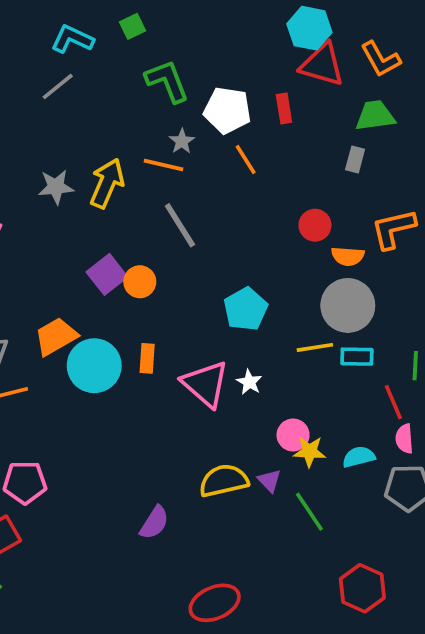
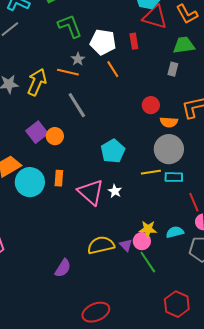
pink circle: (293, 435) -> (142, 241), moved

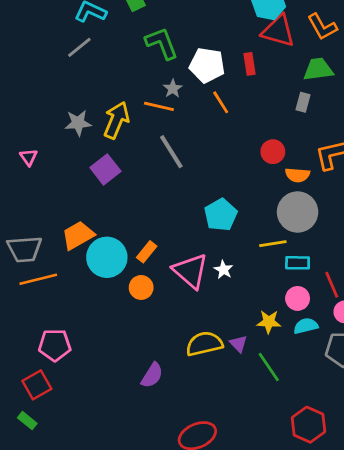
purple square: (37, 132) -> (105, 169), moved
orange circle: (55, 136) -> (141, 287), moved
cyan rectangle: (174, 177) -> (298, 263), moved
orange rectangle: (59, 178) -> (147, 252), turned 35
pink circle: (142, 241) -> (298, 298), moved

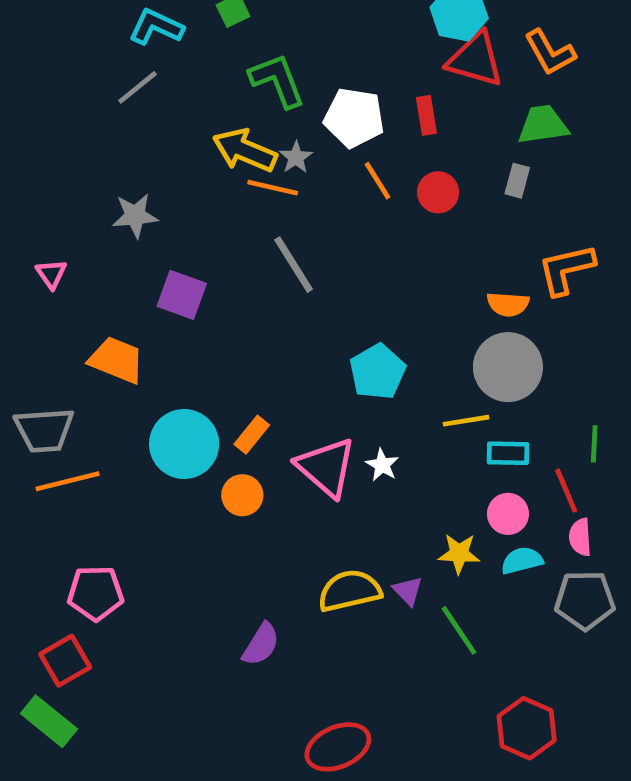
yellow arrow: (116, 120) -> (245, 150), moved, turned -90
red circle: (273, 152) -> (438, 192), moved
purple square: (105, 169) -> (182, 295), turned -32
orange trapezoid: (78, 235) -> (117, 360), moved, turned 52
green rectangle: (27, 421) -> (49, 721), size x1.6

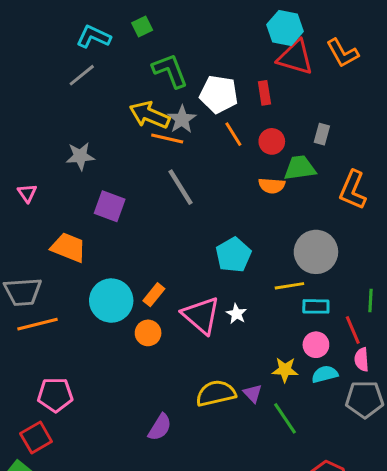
green trapezoid: (543, 125) -> (300, 168), moved
gray star: (296, 157) -> (182, 119), size x1.4
orange L-shape: (566, 269) -> (353, 190), turned -54
orange semicircle: (508, 304) -> (272, 186), moved

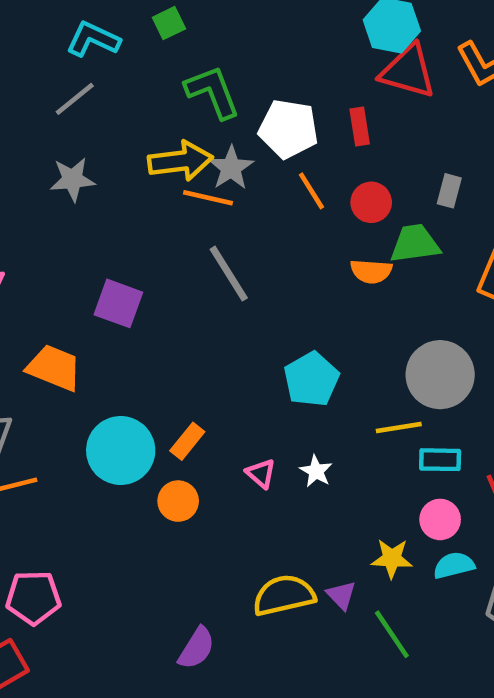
yellow arrow: (149, 115) -> (180, 161), turned 150
gray star: (80, 156) -> (72, 179), moved
pink triangle: (201, 315) -> (261, 473), size x0.5

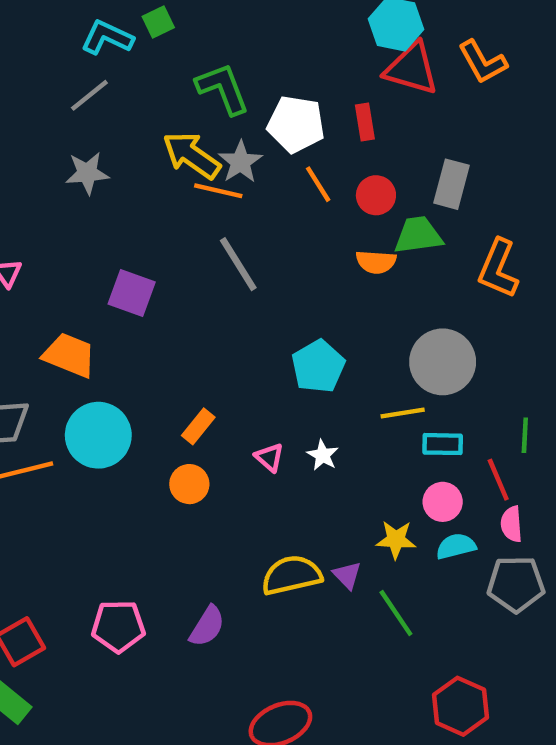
green square: (169, 23) -> (158, 22), moved
yellow arrow: (180, 161) -> (192, 155), turned -138
gray rectangle: (449, 191) -> (452, 184), size x1.5
cyan circle: (121, 450) -> (98, 435), moved
pink pentagon: (33, 598) -> (118, 626), moved

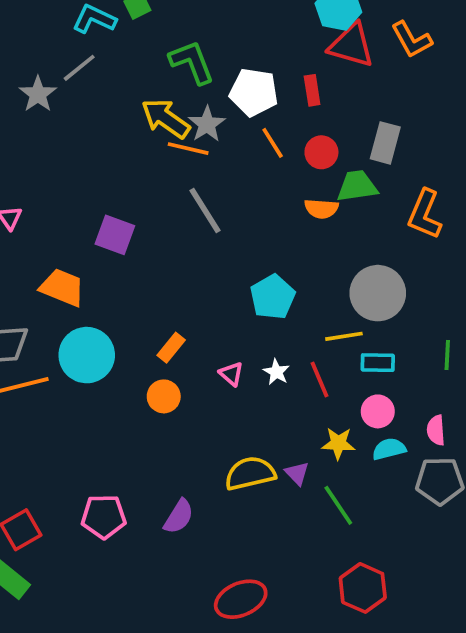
gray star: (87, 173) -> (38, 94), moved, turned -30
red line: (498, 480) -> (320, 379), moved
red hexagon: (460, 706) -> (363, 588), moved

